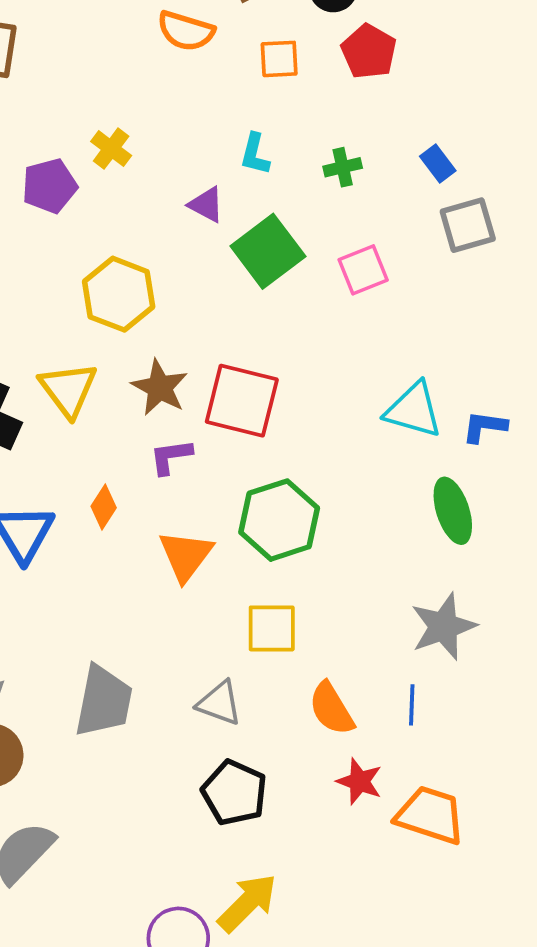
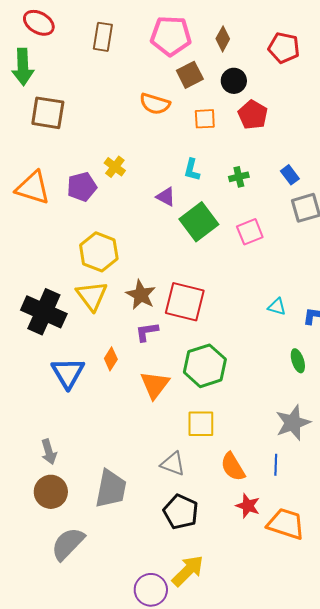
yellow hexagon: (119, 294) -> (99, 252), moved
cyan triangle: (414, 410) -> (277, 307), size x0.6
green ellipse: (453, 511) -> (298, 361), size x0.7
gray trapezoid: (104, 701) -> (111, 489), moved

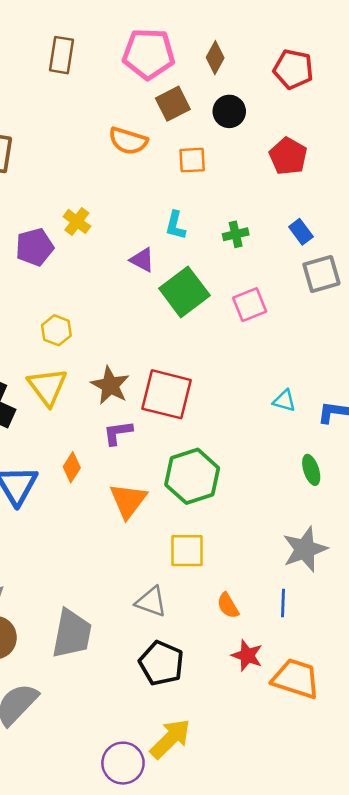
red pentagon: (253, 115) -> (288, 156), moved
yellow hexagon: (99, 252) -> (56, 330), size x0.6
orange semicircle: (233, 467) -> (228, 606), size x0.7

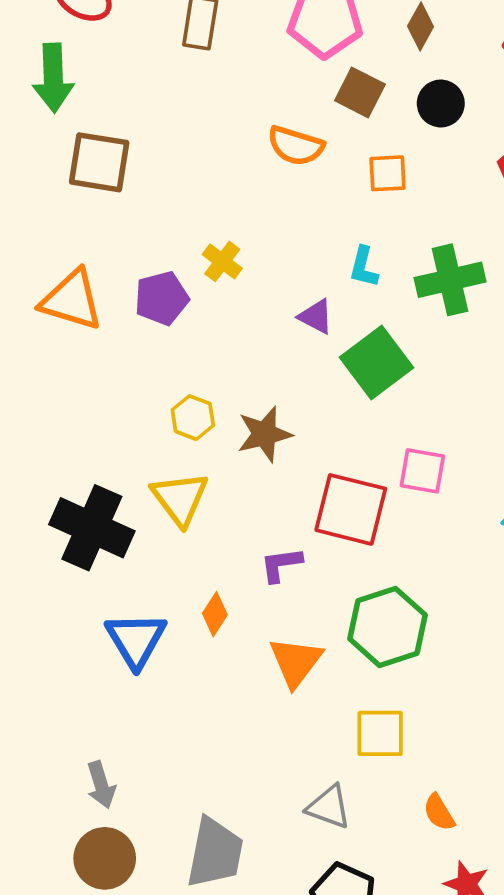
brown square: (173, 104) -> (360, 92), turned -36
green cross: (236, 234) -> (450, 280), size x1.8
pink square: (250, 305) -> (422, 471), moved, turned 32
brown star: (110, 385) -> (264, 434), moved, turned 30

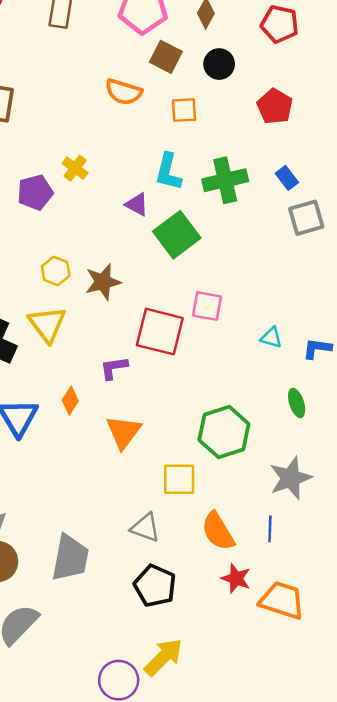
cyan L-shape: (364, 267) -> (168, 172), size x1.4
green hexagon: (388, 627) -> (224, 432), moved
orange semicircle: (439, 812) -> (218, 531), size x1.6

